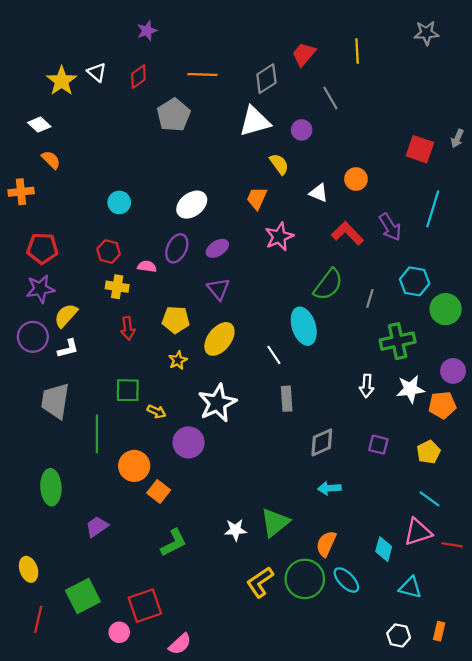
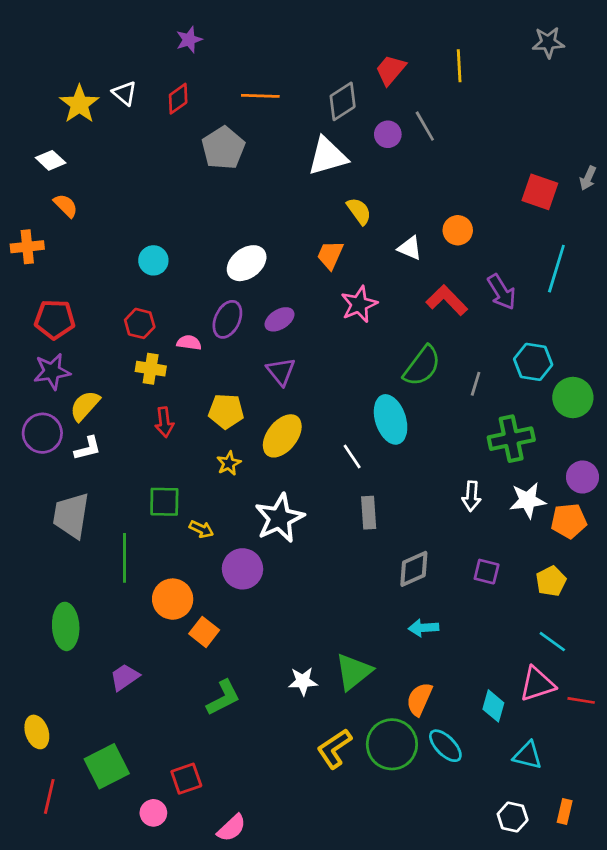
purple circle: (302, 130) -> (388, 134), moved
red square: (145, 606) -> (186, 779), size x0.7

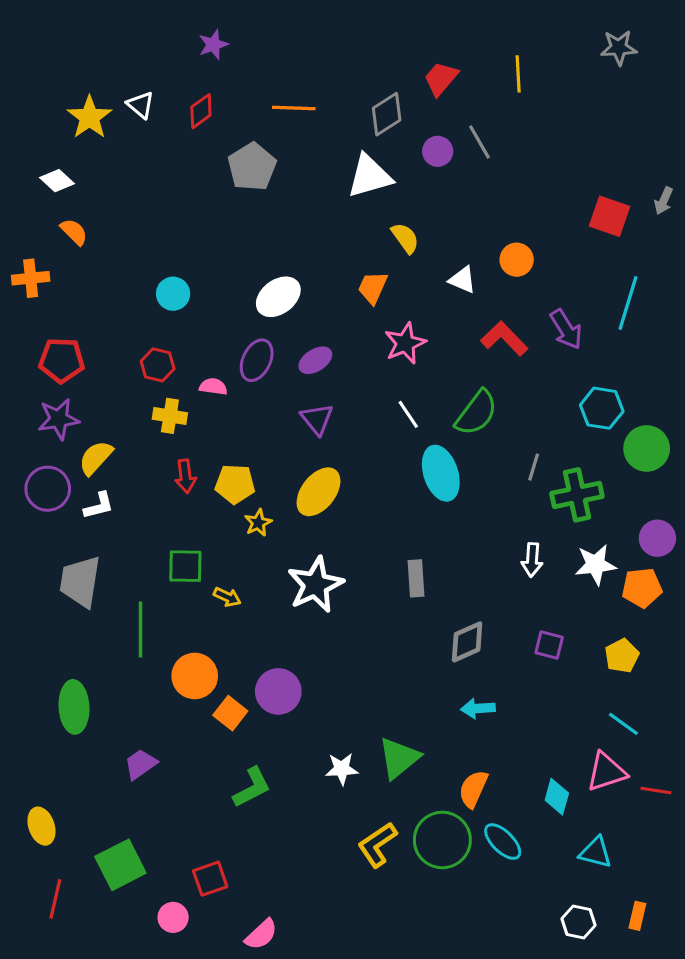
gray line: (476, 384) -> (534, 467), moved
yellow pentagon: (226, 411) -> (235, 484), moved
white line: (352, 456) -> (408, 414), moved
purple circle: (242, 569) -> (278, 691), moved

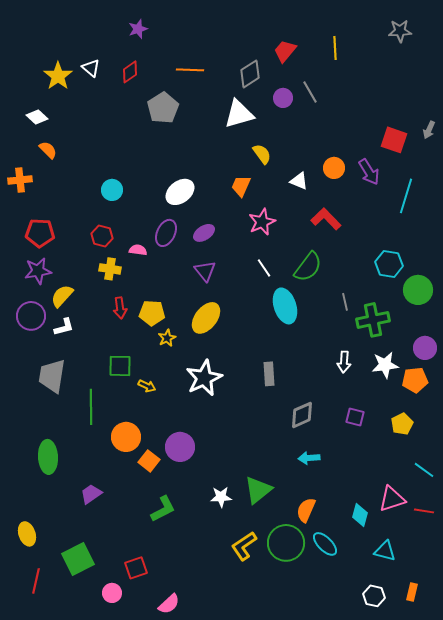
purple arrow: (566, 329) -> (369, 172), moved
gray line: (534, 467) -> (345, 302), turned -30
cyan line: (623, 724) -> (424, 470), moved

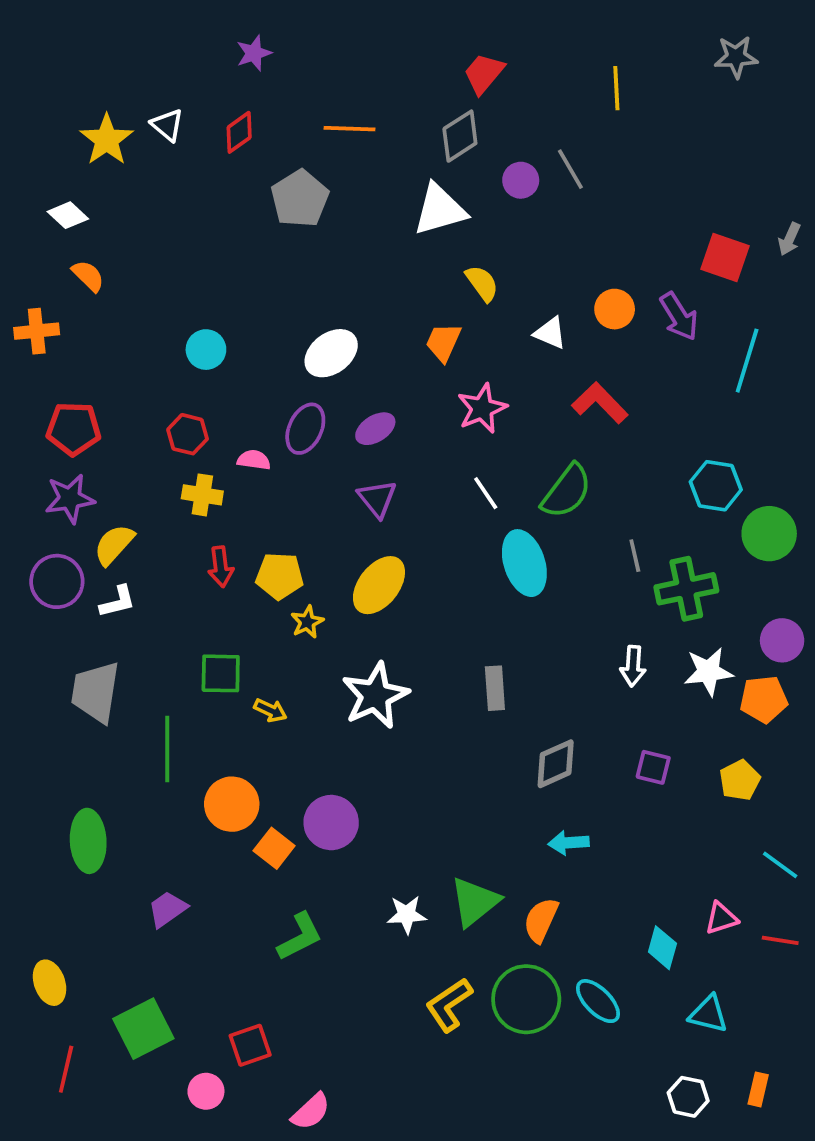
red trapezoid: (285, 51) -> (484, 73), moved
pink triangle: (392, 499) -> (721, 918), size x0.7
orange semicircle: (306, 510) -> (541, 920), moved

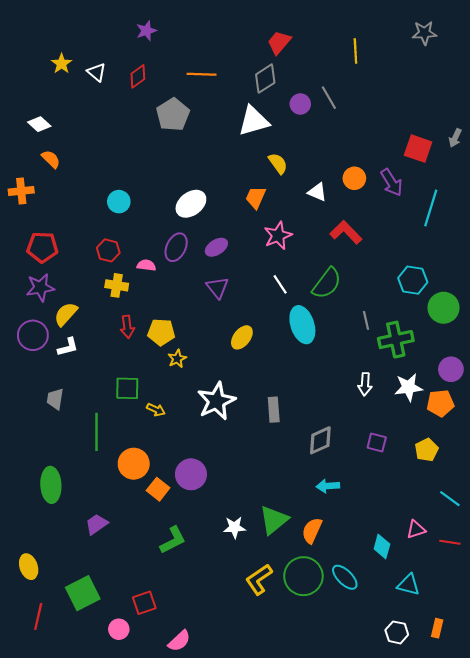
yellow star: (107, 140) -> (62, 64), moved, size x0.7
yellow ellipse: (379, 585) -> (242, 337), moved, size x0.7
gray rectangle: (495, 688) -> (274, 410), moved
gray trapezoid: (96, 692) -> (55, 399), size x0.6

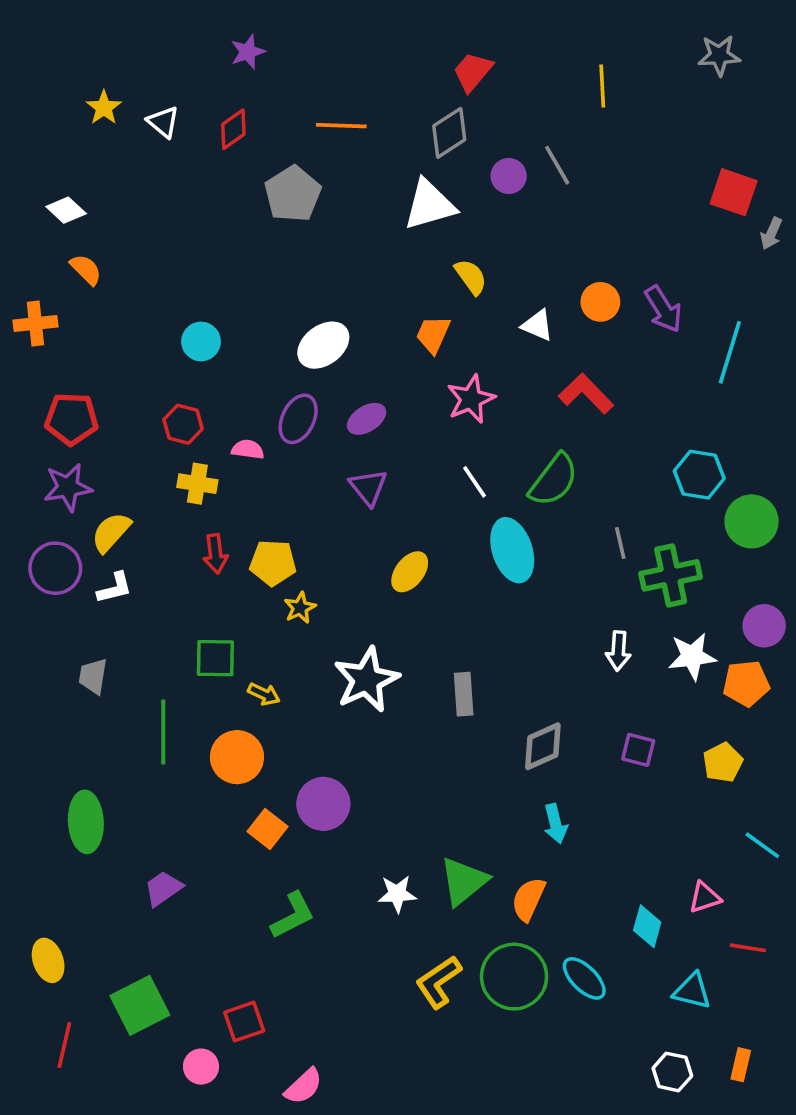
red square: (418, 149) -> (734, 192), moved
orange circle: (134, 464) -> (237, 757), moved
cyan arrow: (328, 486) -> (555, 824), turned -100
red line: (450, 542) -> (748, 948), moved

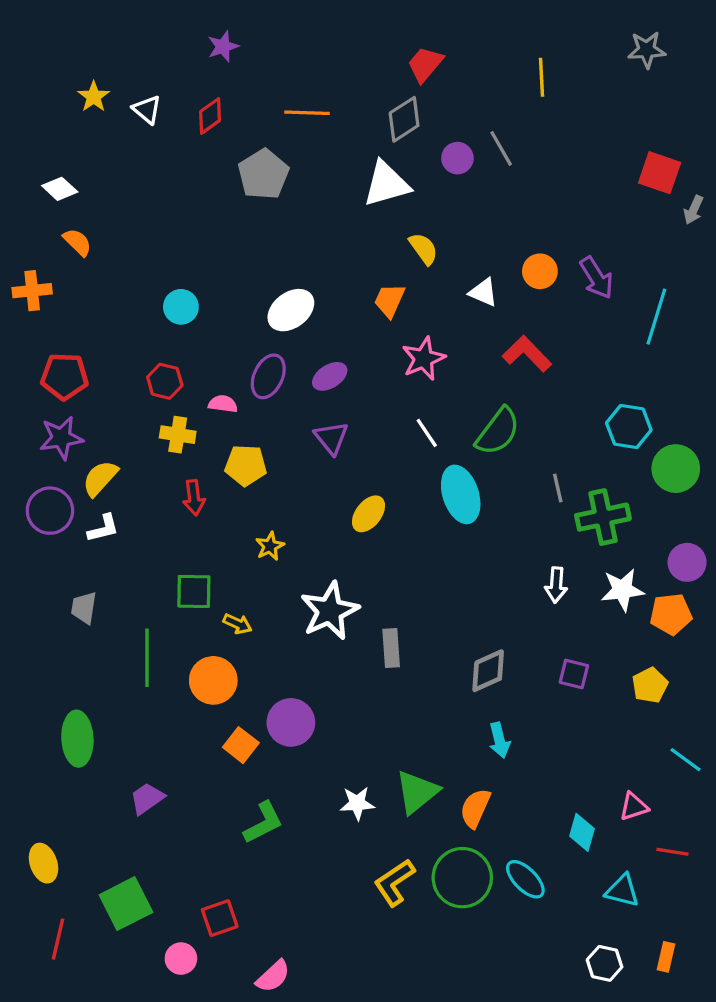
yellow pentagon: (273, 563) -> (246, 465), moved
gray rectangle: (464, 694) -> (391, 648), moved

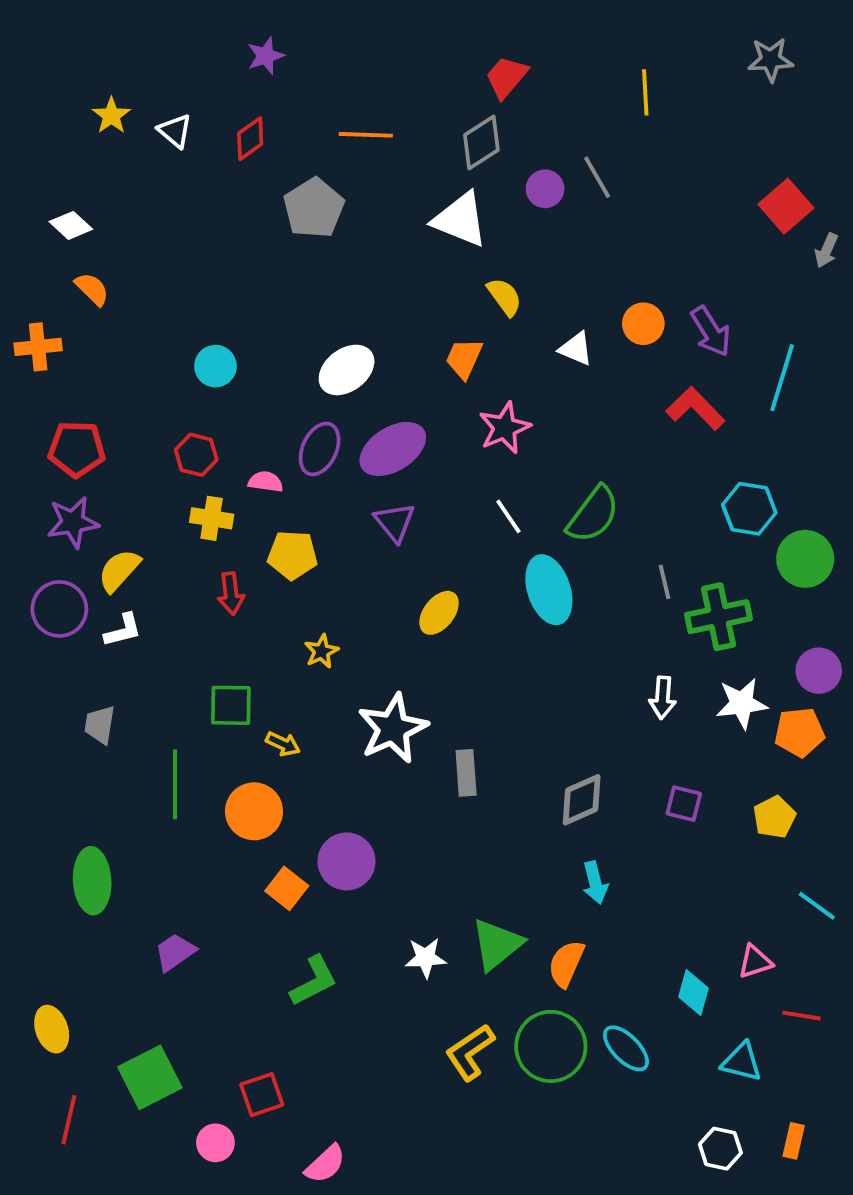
red square: (660, 173) -> (786, 206), turned 30
white triangle: (386, 184) -> (460, 220), turned 38
red L-shape: (527, 354) -> (695, 409), moved
purple ellipse: (330, 376) -> (393, 449), size x1.6

